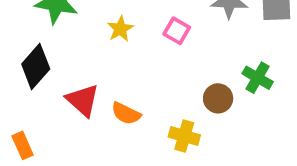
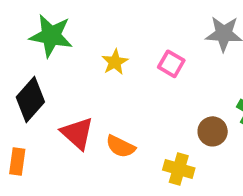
orange rectangle: (23, 145) -> (17, 161), moved, turned 32

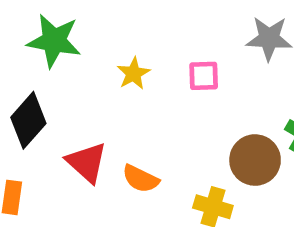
pink square: (171, 64) -> (204, 76), turned -32
brown circle: (213, 131) -> (255, 160), size x1.4

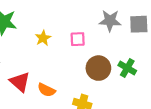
brown circle: (255, 160) -> (98, 68), moved

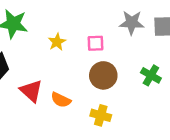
brown circle: (98, 68) -> (103, 75), moved

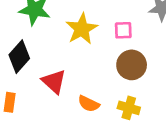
yellow star: (57, 42) -> (82, 29), size x1.6
orange semicircle: (61, 100) -> (89, 104), moved

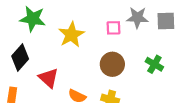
pink square: (123, 30) -> (113, 28), moved

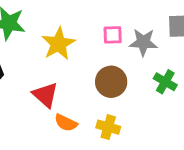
gray star: (137, 18) -> (143, 42), moved
red triangle: (49, 78) -> (45, 95), moved

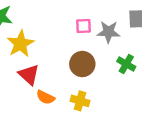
yellow star: (58, 44) -> (20, 44), moved

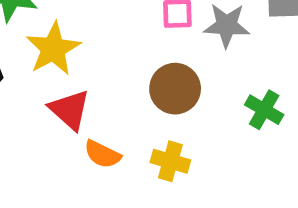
green cross: (126, 64) -> (264, 110), moved

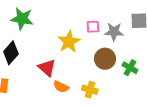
yellow star: (53, 49) -> (69, 42), moved
brown circle: (175, 89) -> (105, 59), moved

